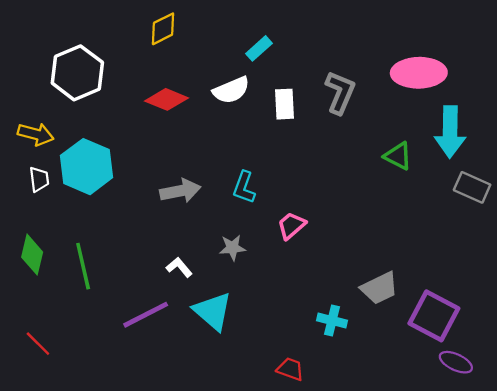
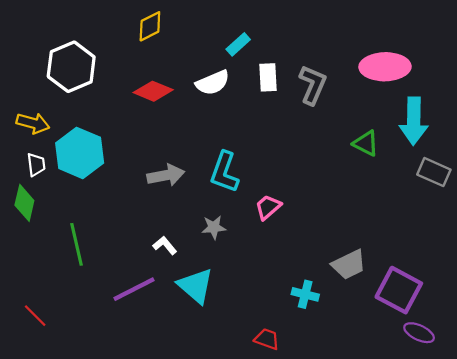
white rectangle: (285, 104) -> (268, 77), moved
cyan L-shape: (244, 187) -> (224, 172), size x1.4
green diamond: (32, 255) -> (24, 203), moved

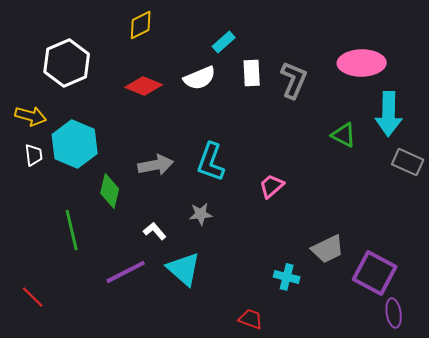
green diamond: (24, 203) -> (110, 191), moved
pink trapezoid: (268, 207) -> (272, 186), moved
purple ellipse: (419, 333) -> (394, 313), turned 56

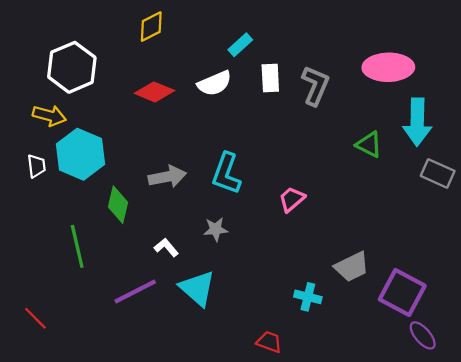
yellow arrow: (31, 116) -> (49, 116), moved
purple ellipse: (394, 313) -> (423, 335), turned -32

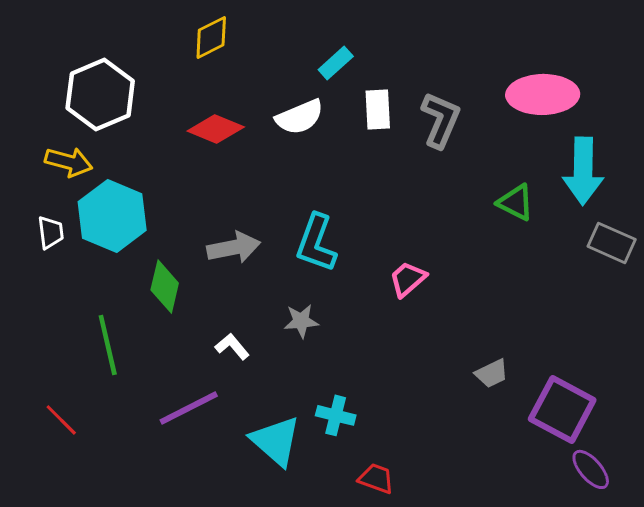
gray trapezoid: (352, 267) -> (492, 373), size x0.7
cyan triangle: (197, 288) -> (276, 441), moved
cyan cross: (308, 297) -> (336, 415), moved
red line: (35, 318) -> (61, 420), moved

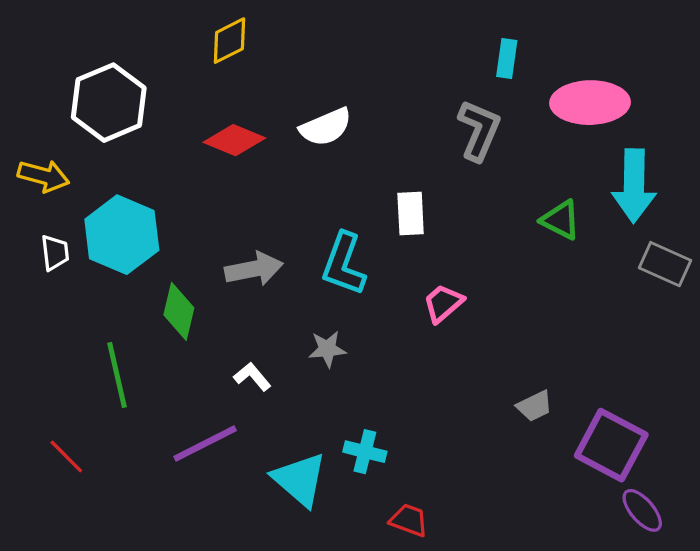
cyan rectangle: (336, 63) -> (507, 59), moved, turned -40
white rectangle: (378, 109) -> (411, 213), moved
yellow arrow: (69, 162) -> (44, 176), moved

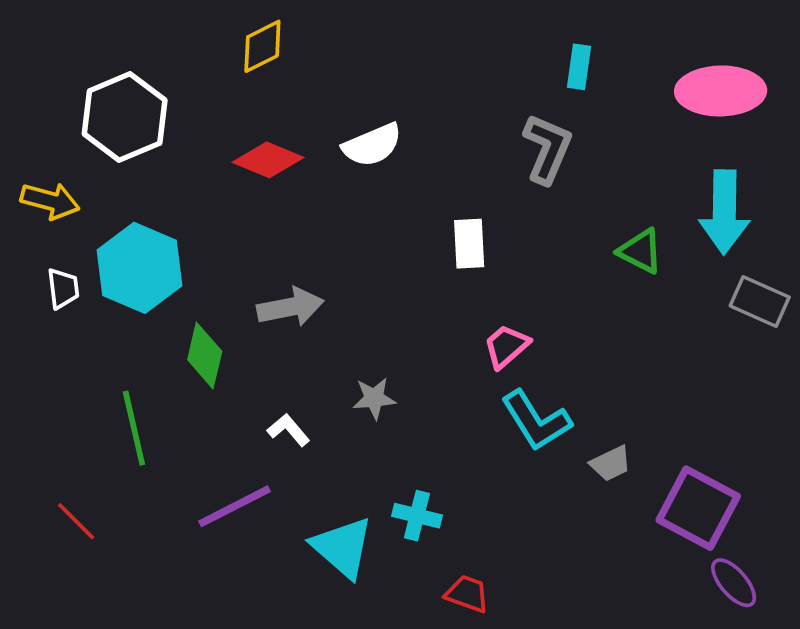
pink ellipse: (590, 103) -> (721, 91), moved
cyan L-shape: (344, 264) -> (536, 421), moved, turned -52

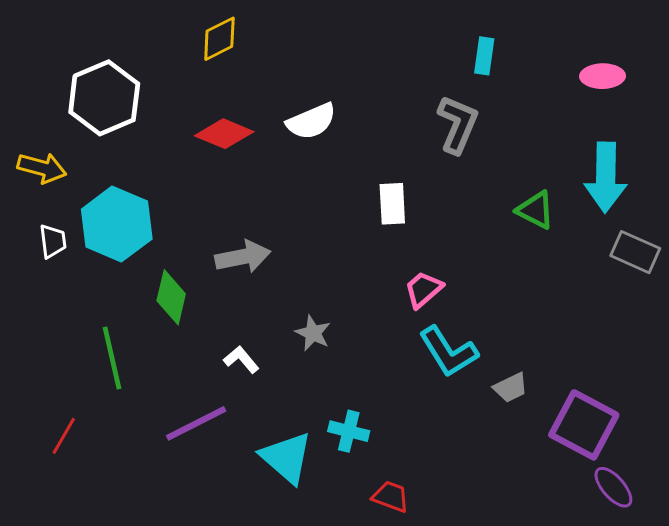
pink ellipse: (721, 91) -> (603, 76), size x0.6
gray star: (374, 398) -> (313, 333), turned 30
red line: (76, 521) -> (64, 436), turned 75

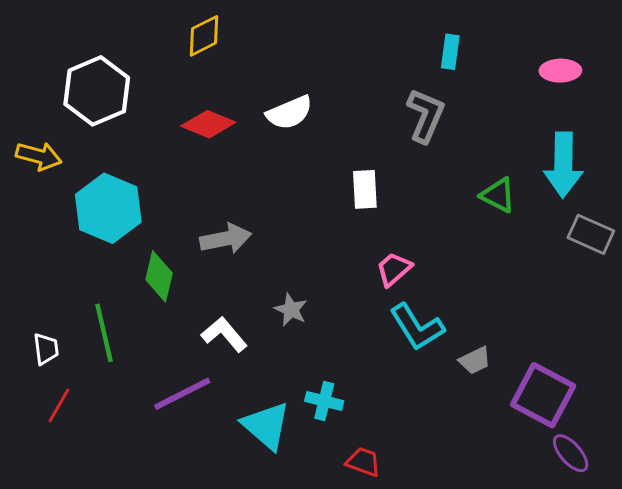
white trapezoid: (53, 241) -> (46, 349), moved
white L-shape: (241, 360) -> (224, 334), size x1.4

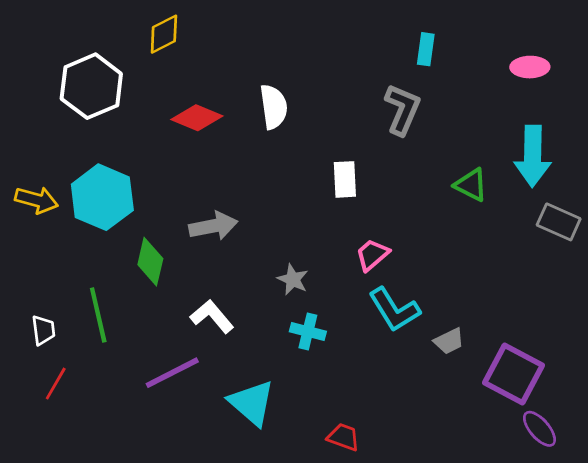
yellow diamond: (204, 36) -> (164, 34), moved
white semicircle: (289, 113) -> (274, 107), turned -75
yellow arrow: (39, 156) -> (37, 200), moved
gray star: (291, 310) -> (293, 279), moved
cyan cross: (324, 401) -> (308, 332), moved

